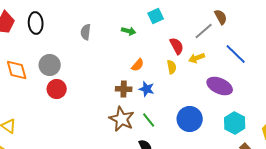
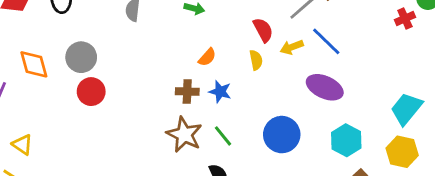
blue line: (236, 54) -> (326, 41), moved

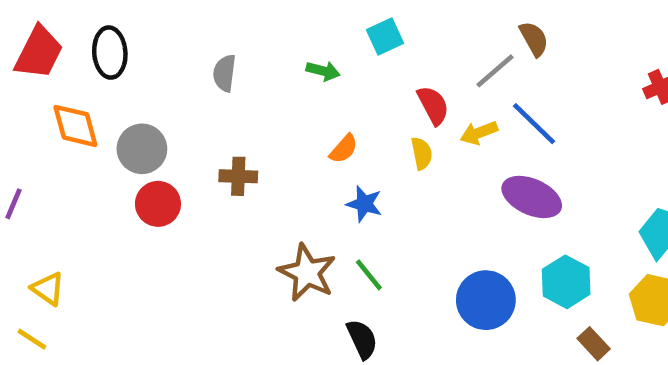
orange diamond: (34, 64) -> (75, 126), moved
brown cross: (187, 92) -> (238, 176), moved
blue circle: (282, 135) -> (486, 300), moved

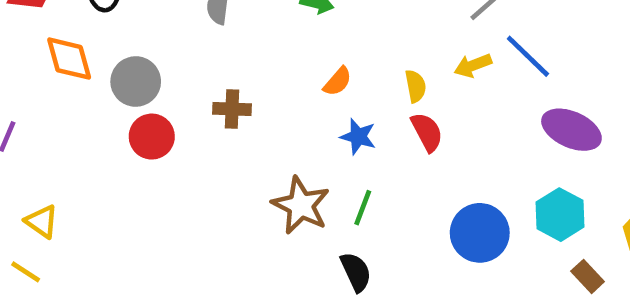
red semicircle: (433, 105) -> (427, 132), moved
purple ellipse: (532, 197) -> (571, 130), moved
green line: (369, 275) -> (363, 208), turned 60

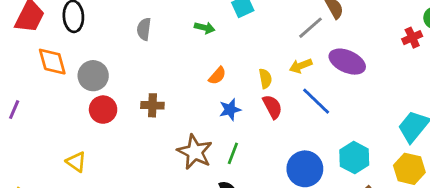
blue line: (528, 56) -> (316, 101), moved
brown cross: (232, 109) -> (152, 105), moved
purple ellipse: (571, 130) -> (347, 62), moved
blue star: (358, 137) -> (230, 110), turned -30
yellow triangle: (42, 221) -> (76, 162), moved

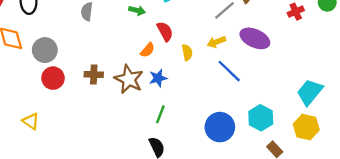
red cross: (412, 38) -> (296, 12), moved
red semicircle: (272, 107) -> (165, 31), moved
brown star: (195, 152) -> (129, 79), moved

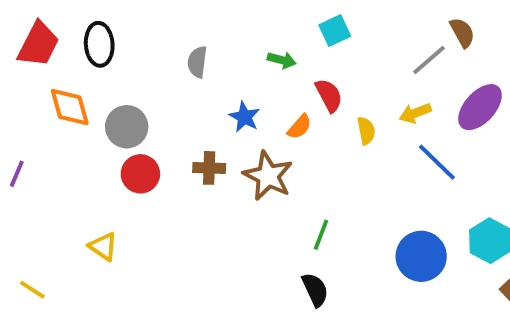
purple ellipse: (255, 38) -> (480, 107), turned -72
blue star: (158, 78) -> (244, 117), moved, turned -30

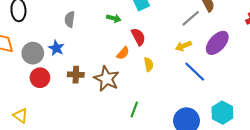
blue star: (244, 117) -> (56, 48), moved
yellow semicircle: (366, 131) -> (149, 64), moved

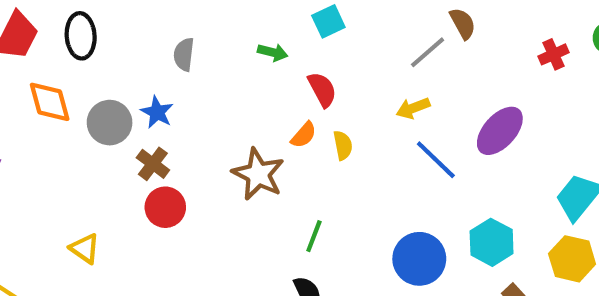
purple ellipse: (217, 43) -> (500, 131), moved
orange semicircle: (123, 53) -> (304, 135), moved
brown cross: (76, 75) -> (153, 164), moved, turned 35
red circle: (40, 78) -> (165, 207), moved

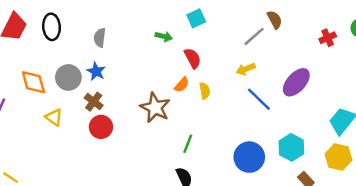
gray semicircle: (184, 54) -> (100, 38), moved
orange diamond: (50, 102) -> (33, 82), moved
yellow triangle: (85, 249) -> (54, 117), moved

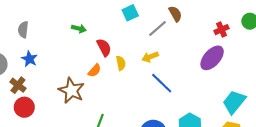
cyan square: (196, 18) -> (130, 13), moved
blue star: (96, 71) -> (29, 59), moved
purple ellipse: (296, 82) -> (212, 58), moved
yellow semicircle: (205, 91) -> (121, 63), moved

